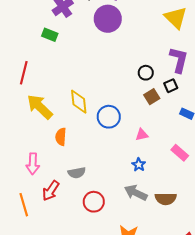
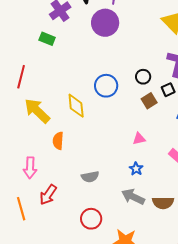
blue circle: (109, 117) -> (106, 86), moved
gray semicircle: (77, 173) -> (90, 177), moved
red circle: (94, 202) -> (91, 219), moved

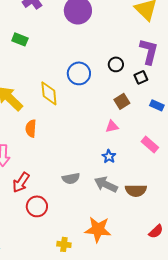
green rectangle: (47, 39) -> (20, 39), moved
brown square: (149, 101) -> (122, 101), moved
gray semicircle: (90, 177) -> (71, 178), moved
red circle: (91, 219) -> (37, 206), moved

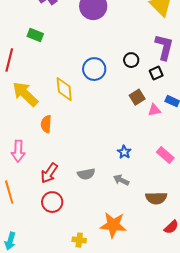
pink triangle: (112, 126) -> (154, 110), moved
pink rectangle: (150, 144) -> (165, 155), moved
red arrow: (21, 182) -> (49, 173), moved
gray arrow: (106, 184) -> (121, 180), size x0.7
brown semicircle: (136, 190) -> (156, 198), moved

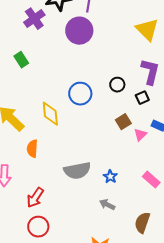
green rectangle: (35, 35) -> (21, 60), turned 35
pink triangle: (154, 110) -> (140, 135), turned -32
gray semicircle: (86, 174) -> (77, 171), moved, size x1.5
brown semicircle: (156, 198) -> (142, 223), turned 110

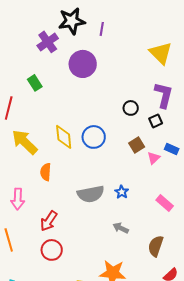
purple circle: (79, 31) -> (83, 64), moved
blue circle: (80, 94) -> (94, 137), moved
blue star: (110, 177) -> (122, 192), moved

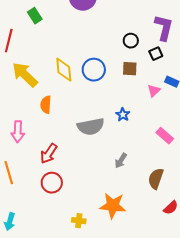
brown square: (137, 145) -> (130, 69), moved, turned 35
blue star: (122, 192) -> (123, 115), moved
gray arrow: (121, 228) -> (121, 161), turned -84

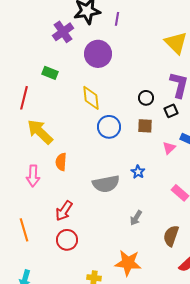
green rectangle: (35, 16) -> (50, 73), turned -35
yellow diamond: (64, 70) -> (91, 98), moved
pink arrow: (18, 132) -> (33, 176), moved

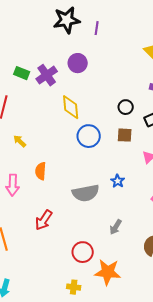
purple cross: (63, 32) -> (47, 75), moved
purple circle: (98, 54) -> (78, 63), size x0.7
green rectangle: (50, 73) -> (22, 73), moved
yellow arrow: (40, 132) -> (20, 141), size x0.5
red circle: (67, 240) -> (83, 252), moved

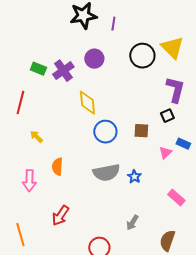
black circle: (126, 107) -> (142, 56), moved, size x1.6
gray semicircle: (86, 193) -> (106, 173), moved

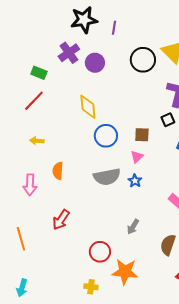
purple cross: (63, 71) -> (69, 53), moved
red line: (20, 103) -> (34, 101), moved, turned 30
yellow arrow: (36, 137) -> (37, 141), turned -40
pink triangle: (165, 153) -> (137, 157), moved

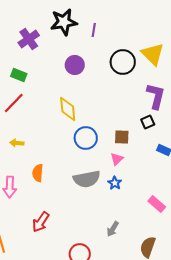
purple cross: (69, 53) -> (29, 39), moved

